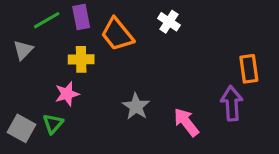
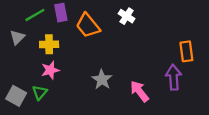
yellow cross: (81, 59) -> (49, 44), moved

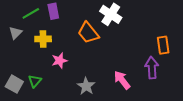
white cross: (127, 16) -> (111, 14), size x1.5
orange trapezoid: (88, 26) -> (88, 33), moved
pink star: (50, 70) -> (59, 61), moved
gray star: (102, 80) -> (86, 86), moved

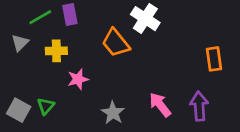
purple arrow: (152, 68) -> (199, 106), moved

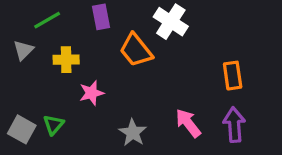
purple rectangle: (70, 14) -> (101, 17), moved
orange rectangle: (214, 59) -> (233, 76), moved

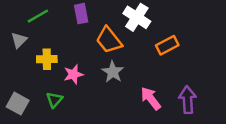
yellow cross: (66, 60) -> (47, 59), moved
orange rectangle: (233, 76) -> (167, 45), moved, turned 70
green triangle: (53, 125) -> (54, 100), moved
gray star: (133, 133) -> (113, 72), moved

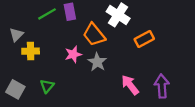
green line: (38, 16) -> (47, 14), moved
yellow cross: (47, 59) -> (31, 51), moved
pink star: (73, 74) -> (73, 54), moved

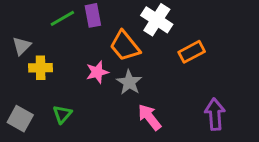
pink arrow: (130, 85) -> (150, 117), moved

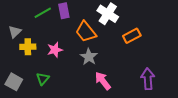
pink star: (97, 72) -> (55, 50), moved

